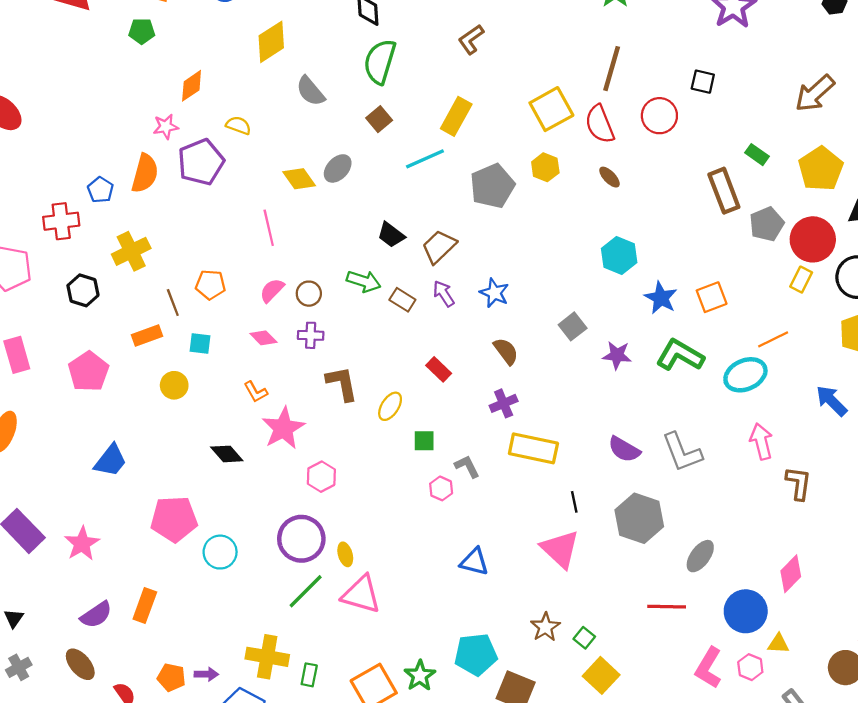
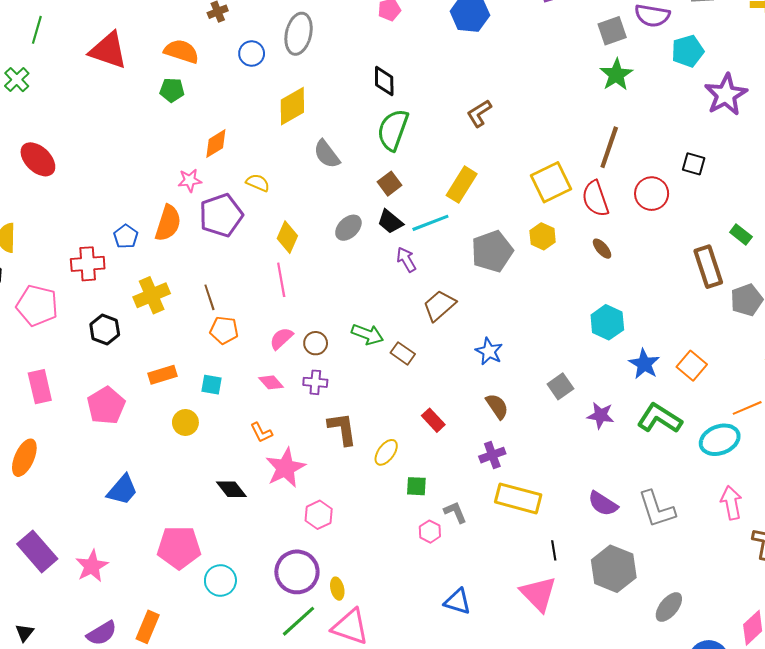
yellow diamond: (299, 179) -> (287, 237), moved, turned 56
black trapezoid: (391, 235) -> (390, 222), moved
purple arrow: (444, 294) -> (406, 260), moved
orange square: (712, 297) -> (692, 366), turned -32
brown line: (173, 303) -> (209, 297), moved

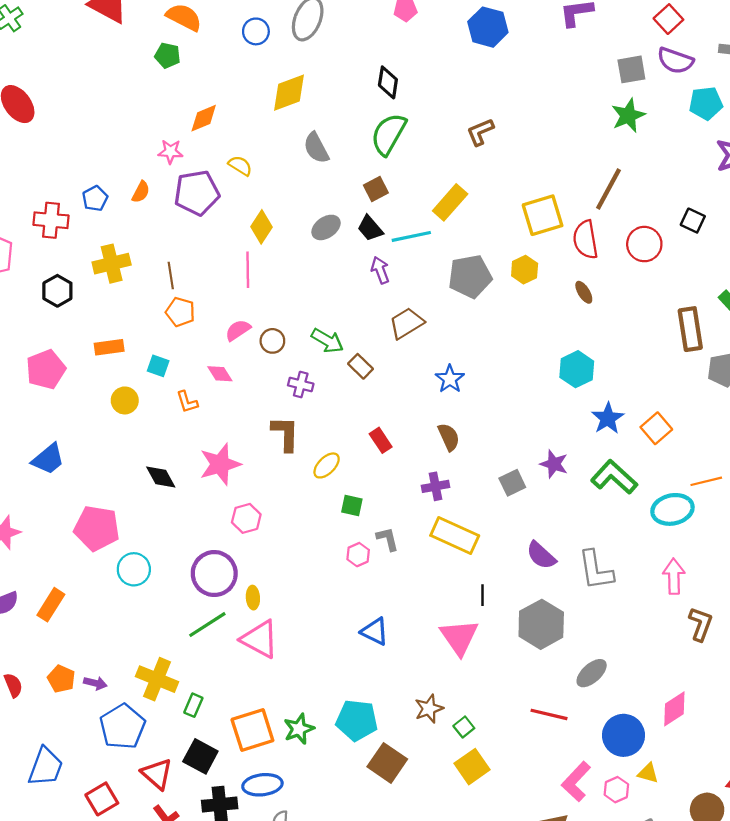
orange semicircle: (168, 223) -> (141, 192), size x0.6
purple cross: (315, 382) -> (301, 384), moved
gray square: (560, 386) -> (512, 483), moved
orange L-shape: (261, 432) -> (187, 402), moved

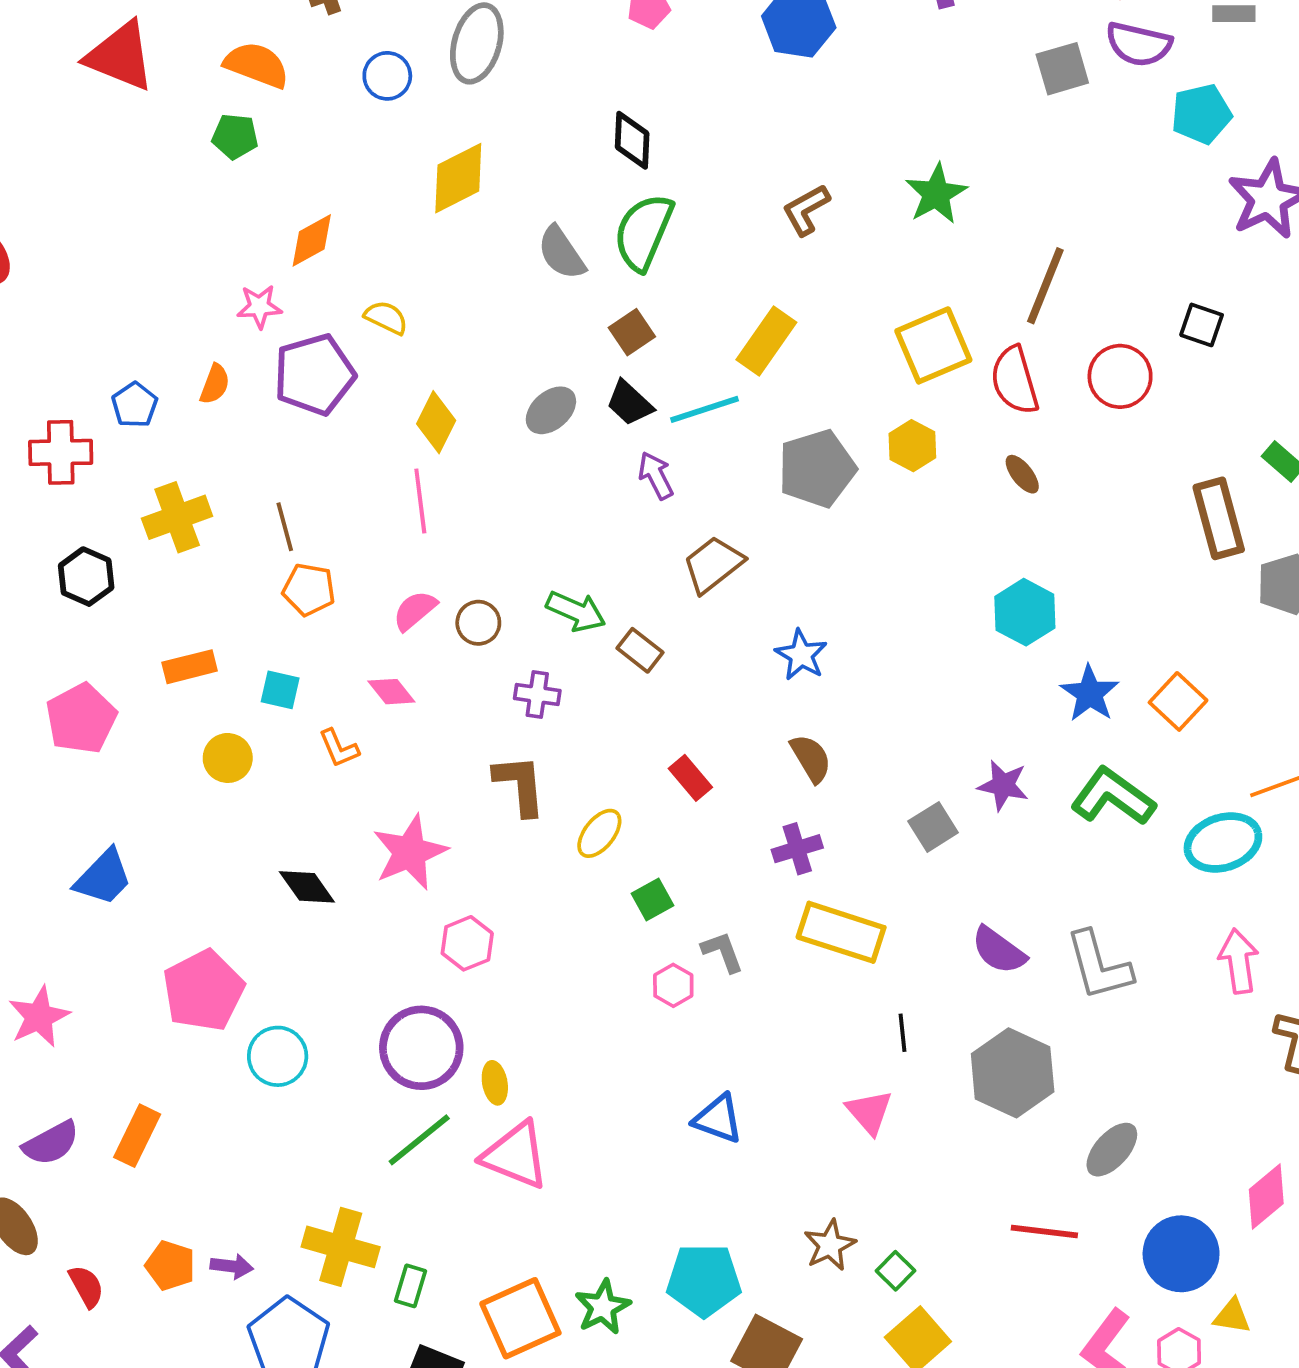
green star: (628, 115) -> (936, 194), moved
gray semicircle: (316, 148) -> (561, 253), moved
green square: (352, 506) -> (652, 899), turned -35
pink pentagon: (97, 528) -> (203, 991), turned -30
pink triangle: (459, 637) -> (869, 1112), size x0.7

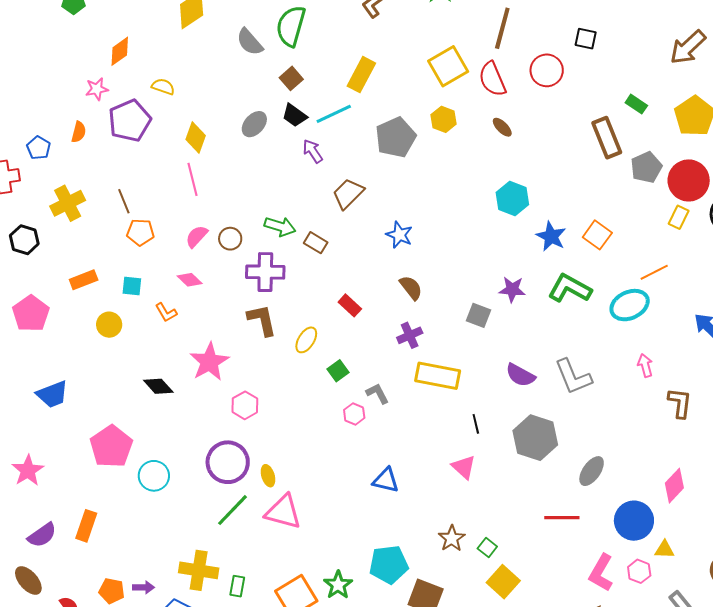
purple cross: (537, 694) -> (265, 272), size x1.6
gray square: (933, 827) -> (479, 315), turned -30
blue trapezoid: (103, 877) -> (52, 394), turned 32
pink arrow: (1239, 961) -> (645, 365), size x0.7

